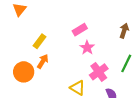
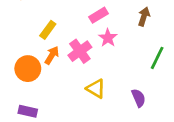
brown arrow: (124, 31) -> (144, 17), moved
pink cross: (99, 72) -> (80, 51), moved

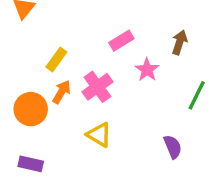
pink star: (108, 38) -> (147, 70), moved
yellow triangle: (96, 89) -> (99, 135), moved

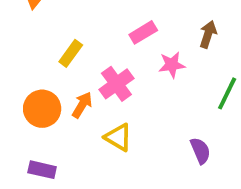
pink star: (147, 70) -> (172, 65), turned 30
orange arrow: (62, 92) -> (82, 105), moved

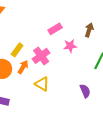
yellow rectangle: (71, 53) -> (17, 50), moved

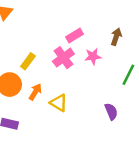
pink cross: (41, 56) -> (63, 58), moved
orange arrow: (23, 67) -> (35, 92), moved

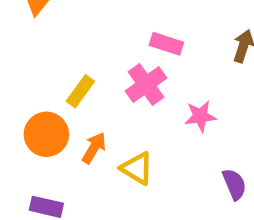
pink rectangle: (74, 36) -> (166, 44), turned 49
pink star: (93, 56) -> (200, 116), moved

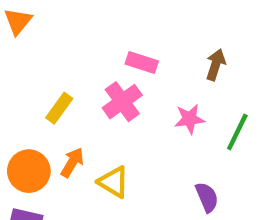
pink star: (200, 116) -> (190, 119), moved
orange circle: (46, 134) -> (29, 171), moved

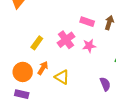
pink rectangle: (142, 62) -> (87, 22), moved
pink star: (190, 119) -> (89, 46), moved

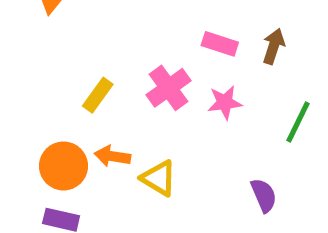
orange arrow: (43, 68) -> (112, 156), turned -112

